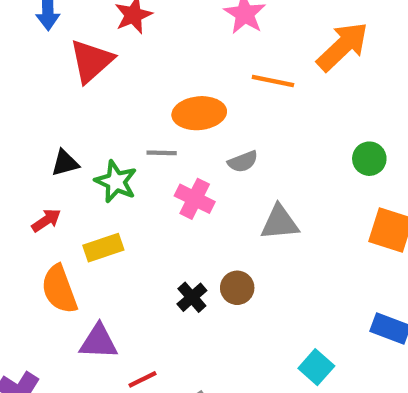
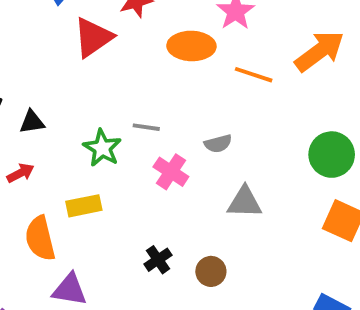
orange ellipse: (199, 113) -> (191, 46), moved
green circle: (369, 159) -> (332, 155), size x1.5
black triangle: (65, 163) -> (32, 122), moved
red arrow: (46, 220) -> (20, 173), moved
brown circle: (237, 288) -> (211, 271), moved

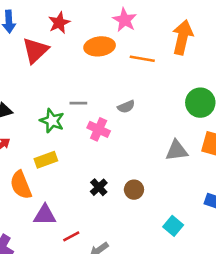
orange arrow: (320, 51) -> (182, 37), turned -32
gray triangle: (245, 202) -> (177, 150), moved

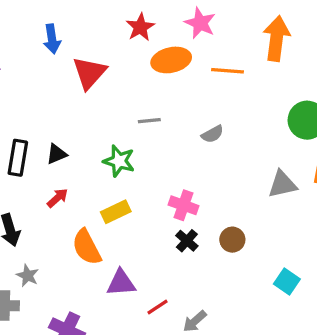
red star: (59, 23) -> (140, 27), moved
gray line: (78, 103) -> (149, 121), moved
pink cross: (99, 129) -> (184, 205), moved

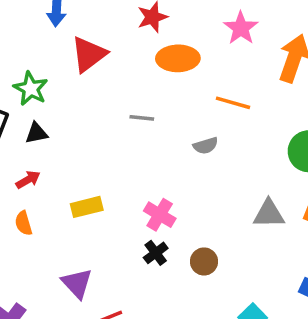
pink star: (200, 23) -> (241, 28), moved
orange line: (228, 71) -> (233, 103), moved
green star: (119, 161) -> (31, 89), moved
orange semicircle: (87, 247) -> (23, 223), moved, size x0.6
purple triangle: (121, 283) -> (77, 283), turned 40

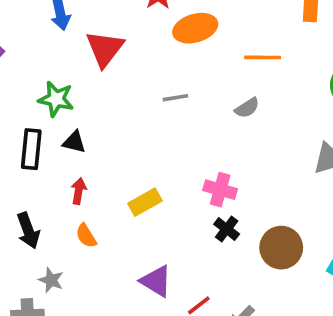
black triangle: (36, 133) -> (74, 142), turned 40
red arrow: (28, 180) -> (79, 191), turned -35
brown circle: (204, 261) -> (281, 248), moved, size x1.5

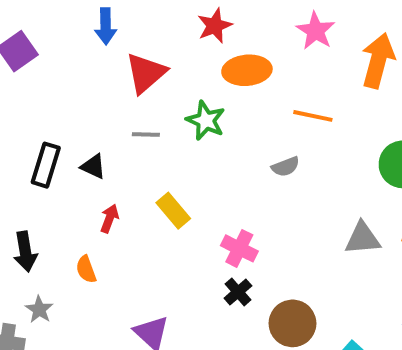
gray line: (175, 98) -> (146, 134), moved
green star: (56, 99) -> (206, 121), moved
red arrow: (79, 191) -> (109, 219), moved
yellow rectangle: (145, 202) -> (173, 211), moved, turned 68

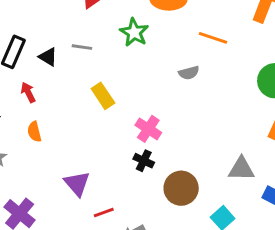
gray line: (146, 134) -> (82, 47), moved
red arrow: (109, 219) -> (28, 92), moved, turned -54
gray triangle: (363, 238) -> (241, 169), moved
black cross: (238, 292) -> (144, 161), turned -30

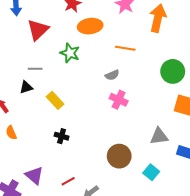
black triangle: (48, 57) -> (26, 87), moved, turned -40
pink cross: (148, 129) -> (119, 100), moved
black cross: (144, 161) -> (62, 136), moved
purple triangle: (77, 184) -> (34, 175), moved

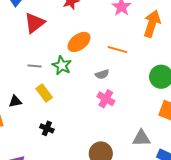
orange ellipse: (90, 26) -> (79, 42), moved, turned -35
green star: (70, 53) -> (62, 66), moved
gray line: (35, 69) -> (35, 66), moved
black triangle: (26, 87) -> (15, 101), moved

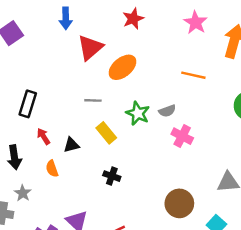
orange ellipse: (79, 42) -> (122, 67), moved
green star: (62, 66) -> (138, 113), moved
gray semicircle: (102, 74) -> (167, 111), moved

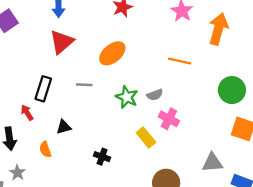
red triangle: (90, 48) -> (62, 42), moved
black rectangle: (28, 104) -> (43, 89), moved
yellow rectangle: (106, 133) -> (146, 138), moved
red arrow: (44, 136) -> (27, 113), moved

